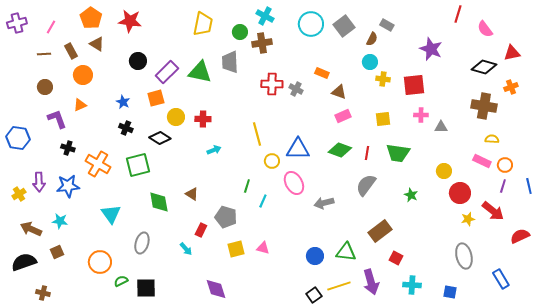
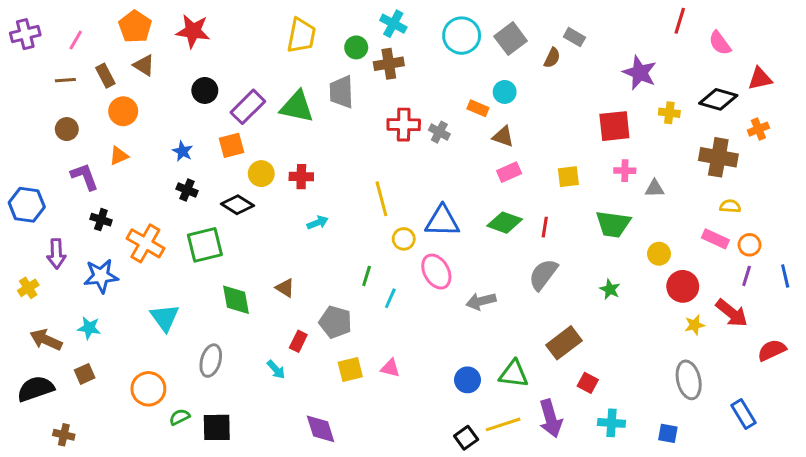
cyan circle: (370, 62) -> (505, 92), moved
yellow cross: (383, 79) -> (669, 113), moved
green trapezoid: (398, 153) -> (613, 224), moved
purple arrow: (39, 182) -> (56, 254), moved

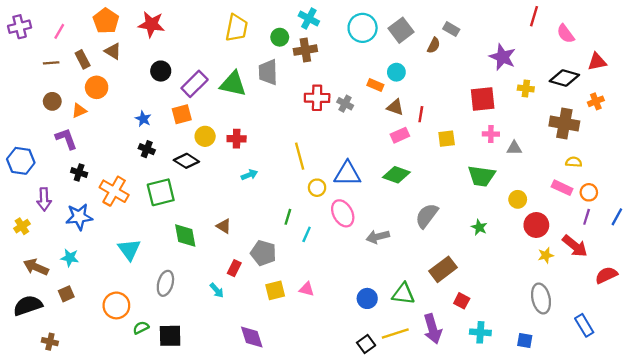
orange triangle: (119, 156) -> (79, 111), moved
red line: (545, 227) -> (421, 114), moved
blue line: (785, 276) -> (617, 217), turned 42

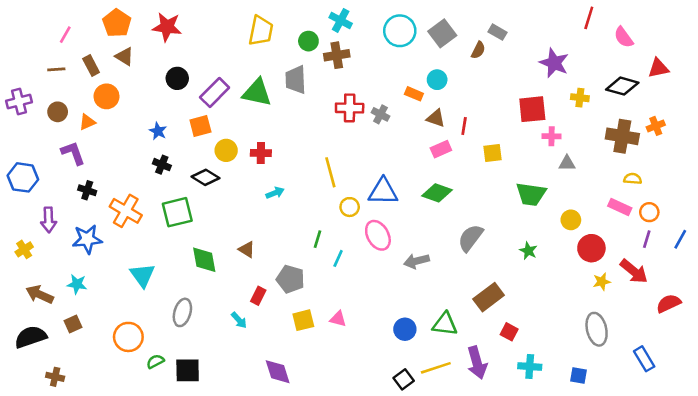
purple cross: (20, 27) -> (19, 102), moved
orange cross: (596, 101) -> (656, 126), moved
pink cross: (491, 134) -> (552, 136), moved

